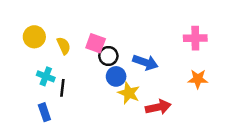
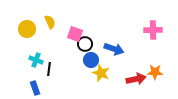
yellow semicircle: (64, 46) -> (50, 22), moved
orange star: (198, 79) -> (155, 72), moved
red arrow: (158, 107) -> (136, 79), moved

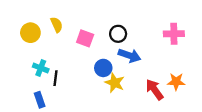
black circle: (85, 44) -> (118, 34), moved
red arrow: (136, 79) -> (155, 90), turned -114

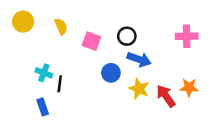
yellow circle: (30, 33) -> (23, 22), moved
yellow star: (115, 83) -> (139, 89), moved

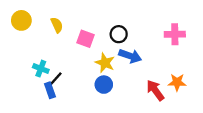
blue circle: (111, 73) -> (104, 85), moved
black line: (60, 84) -> (56, 79), turned 35
yellow star: (139, 89) -> (105, 63), moved
blue rectangle: (43, 107) -> (50, 90), moved

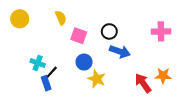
yellow semicircle: (57, 25) -> (61, 18), moved
yellow star: (105, 63) -> (97, 79), moved
blue circle: (104, 85) -> (84, 62), moved

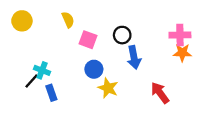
blue arrow: (120, 51) -> (134, 57), turned 60
black line: (51, 73) -> (31, 81), moved
orange star: (163, 76) -> (182, 53), moved

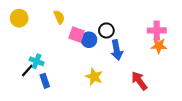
blue circle: (94, 69) -> (89, 40), moved

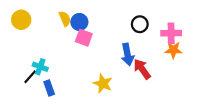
black circle: (106, 30) -> (140, 24), moved
blue circle: (89, 40) -> (79, 22), moved
red arrow: (139, 81) -> (142, 69), moved

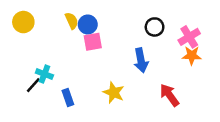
pink cross: (171, 33) -> (189, 37), turned -30
pink square: (84, 38) -> (93, 42), turned -30
red arrow: (142, 69) -> (169, 95), moved
blue rectangle: (49, 88) -> (68, 98), moved

